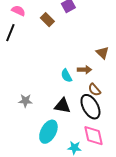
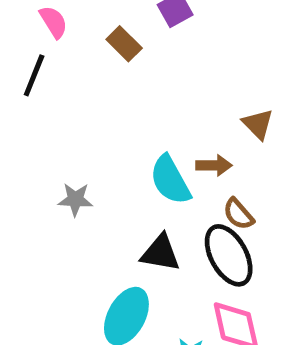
pink semicircle: (18, 11) -> (54, 22), turned 32
cyan semicircle: (66, 76) -> (170, 180), size x1.5
gray star: (25, 101) -> (75, 199), moved

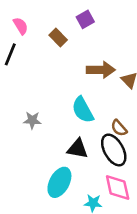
brown arrow: (214, 165) -> (101, 70), moved, size x1.5

